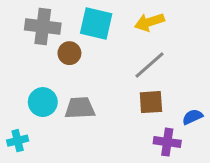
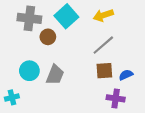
cyan square: (96, 24) -> (66, 16), turned 35
gray trapezoid: (80, 108) -> (55, 75), turned 115
blue semicircle: (192, 117) -> (126, 75), moved

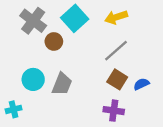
gray cross: (29, 18) -> (33, 21), turned 30
brown square: (104, 71) -> (117, 79), turned 36
purple cross: (116, 98) -> (114, 111), moved

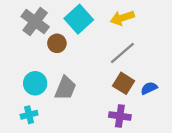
cyan cross: (14, 109) -> (29, 115), moved

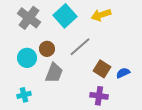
brown circle: (57, 43) -> (47, 49), moved
gray line: (122, 53) -> (80, 47), moved
cyan circle: (35, 83) -> (27, 58), moved

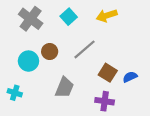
cyan square: (65, 16) -> (69, 17), size x0.7
gray trapezoid: (54, 73) -> (64, 87), moved
cyan cross: (24, 95) -> (15, 93), moved, turned 32

